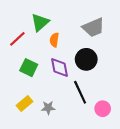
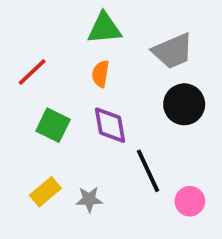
green triangle: (40, 22) -> (104, 28), moved, turned 36
black circle: (86, 59) -> (184, 104), moved

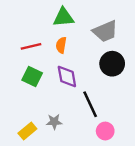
red line: (32, 72) -> (31, 46), moved, turned 30
yellow rectangle: (45, 192) -> (27, 131), moved
pink circle: (190, 201) -> (105, 131), moved

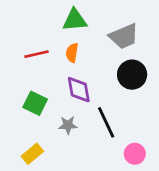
green square: (32, 76) -> (35, 103), moved
gray star: (54, 122) -> (68, 125), moved
pink circle: (105, 131) -> (135, 154), moved

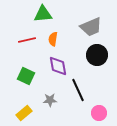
green triangle: (75, 20) -> (43, 14), moved
gray star: (68, 125) -> (50, 100), moved

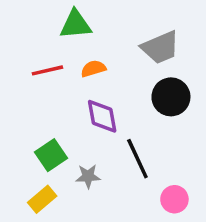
orange semicircle: (53, 39) -> (93, 69), turned 64
green square: (26, 76) -> (51, 155), moved, turned 30

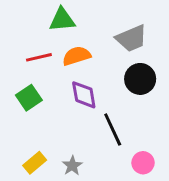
orange semicircle: (93, 69) -> (77, 56), size x1.4
green square: (51, 155) -> (29, 98), moved
gray star: (88, 176) -> (72, 166), moved, turned -30

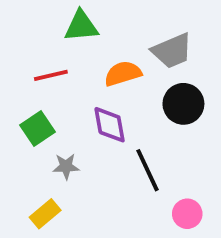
orange semicircle: (77, 56) -> (123, 74), moved
gray star: (72, 166) -> (66, 166), moved, turned 30

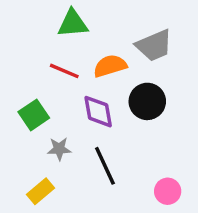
red line: (51, 75) -> (64, 71), moved, turned 36
black circle: (183, 104) -> (147, 101), moved
black line: (147, 170) -> (105, 166), moved

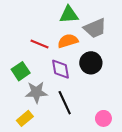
green triangle: (73, 23) -> (69, 15), moved
gray star: (59, 149) -> (36, 92), size x1.5

